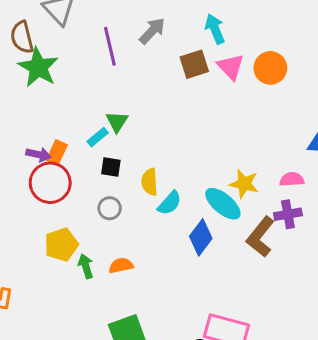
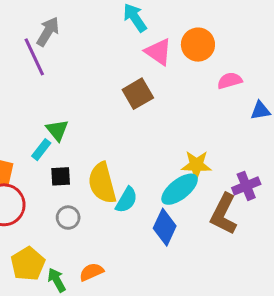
gray arrow: (152, 31) -> (48, 32), moved
brown square: (194, 64) -> (138, 94), moved
pink semicircle: (292, 179) -> (230, 81), moved
yellow semicircle: (150, 182) -> (102, 183), size x1.5
cyan ellipse: (223, 204) -> (180, 189), turned -66

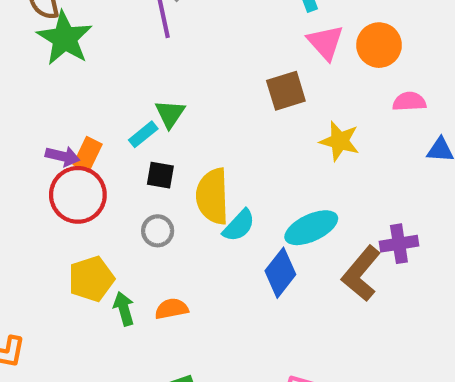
yellow star: (196, 165) -> (340, 141), moved

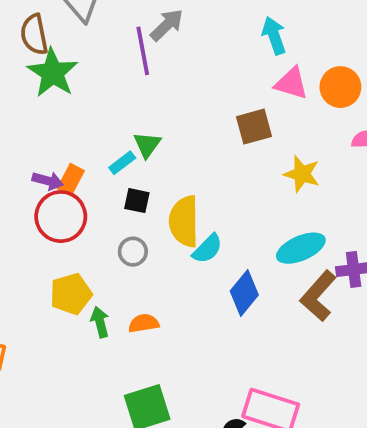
pink triangle: (325, 42) -> (291, 83), turned -33
cyan ellipse: (311, 228) -> (301, 248), moved

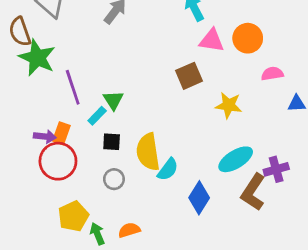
purple line: (143, 51) -> (73, 87), moved

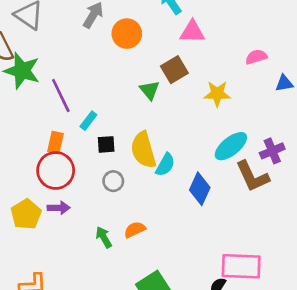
orange circle: (248, 38) -> (127, 34), moved
green triangle: (113, 100) -> (150, 90), moved
purple arrow: (45, 137) -> (59, 208), moved
brown L-shape: (253, 192) -> (252, 176), turned -51
yellow pentagon: (73, 216) -> (26, 214), moved

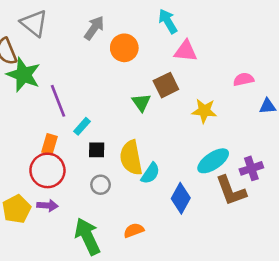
orange semicircle: (135, 230) -> (134, 230), moved
green arrow: (104, 237) -> (87, 236), size x1.8

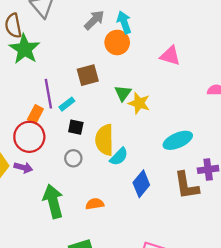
cyan arrow: (168, 21) -> (124, 22), moved
brown square: (166, 85) -> (88, 75), moved
purple line: (58, 101) -> (48, 94), moved
yellow star: (204, 111) -> (139, 103), moved
cyan ellipse: (213, 161) -> (178, 140), moved

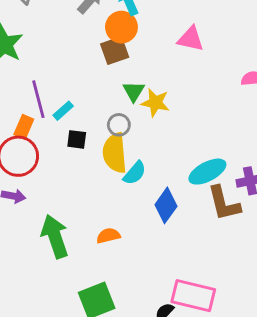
brown square: (88, 75) -> (115, 51), moved
cyan ellipse: (178, 140) -> (207, 172), moved
gray circle: (73, 158) -> (119, 125), moved

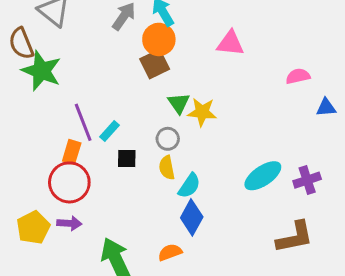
yellow semicircle: (115, 153) -> (167, 168), size x0.6
brown L-shape: (224, 203) -> (295, 237), moved, turned -81
blue diamond: (166, 205) -> (192, 217), moved

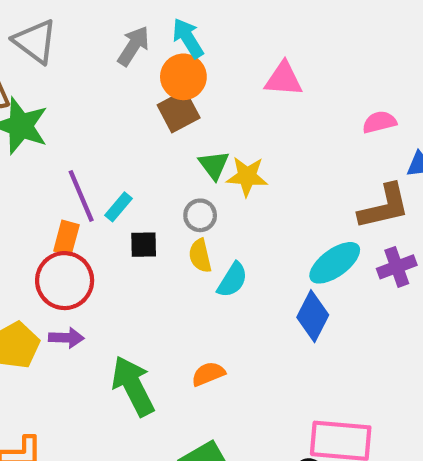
blue diamond: (192, 217) -> (313, 316), moved
brown L-shape: (295, 237) -> (384, 207), moved

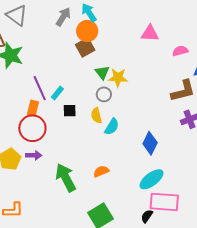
pink triangle: (284, 79) -> (150, 33), moved
gray circle: (200, 215) -> (104, 94), moved
cyan ellipse: (335, 263) -> (151, 179), moved

